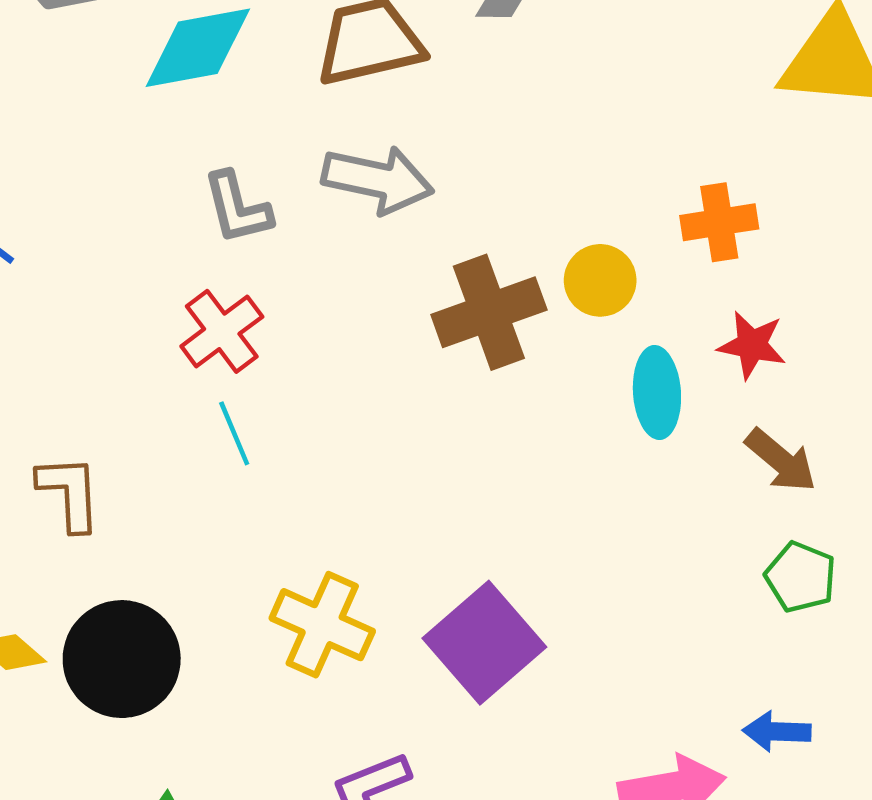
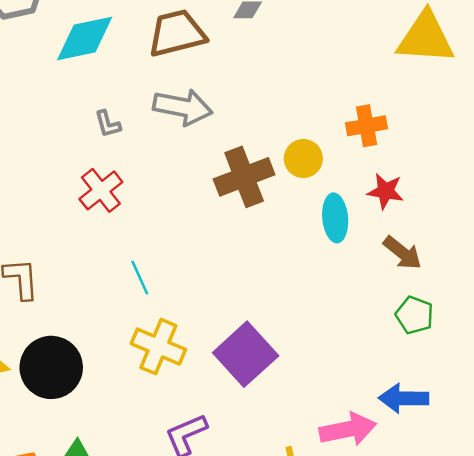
gray L-shape: (237, 208) -> (108, 124), size x0.7
cyan line: (234, 433) -> (140, 277), moved
blue arrow: (777, 732) -> (404, 398), size x1.4

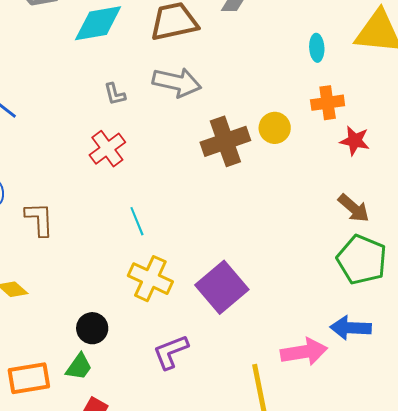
red star: (386, 191) -> (355, 141), moved
cyan ellipse: (335, 218) -> (317, 48), moved, size x0.7
green pentagon: (414, 315) -> (362, 260), size x1.6
black circle: (51, 367) -> (92, 328), moved, size x0.6

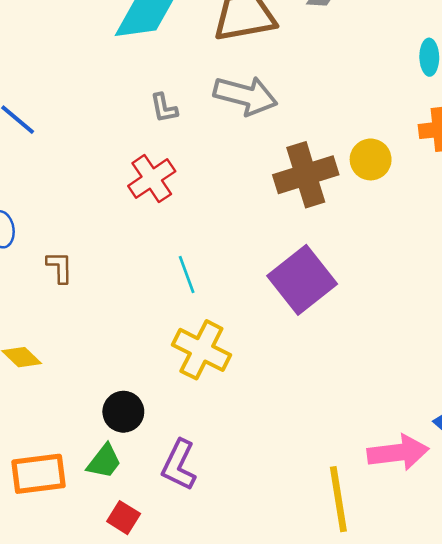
brown L-shape: (39, 219) -> (60, 267), size x0.7
purple square: (222, 287) -> (302, 280), moved
purple L-shape: (171, 352) -> (179, 465), moved, turned -45

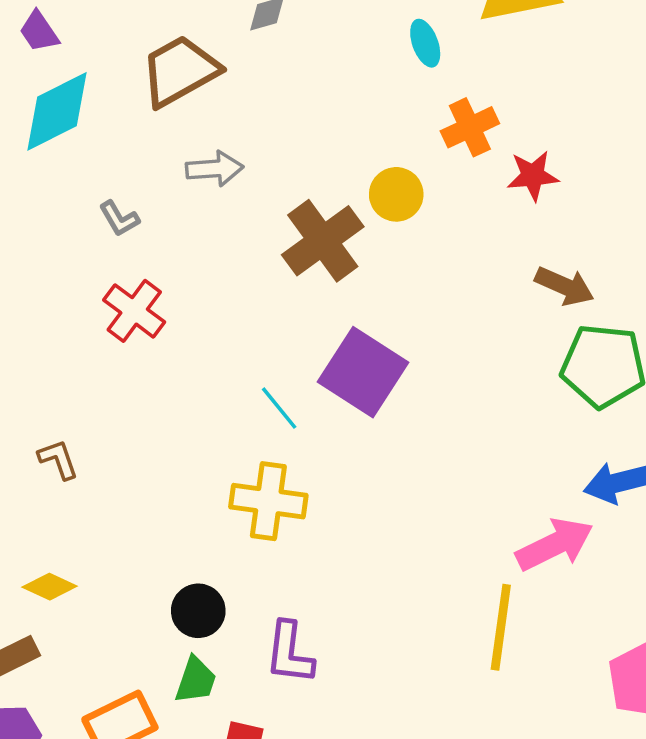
gray arrow: (245, 96) -> (215, 169), size x0.7
cyan line: (187, 275) -> (279, 408), moved
yellow line: (338, 499) -> (501, 627), turned 36

